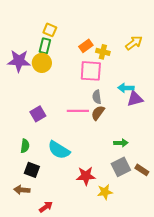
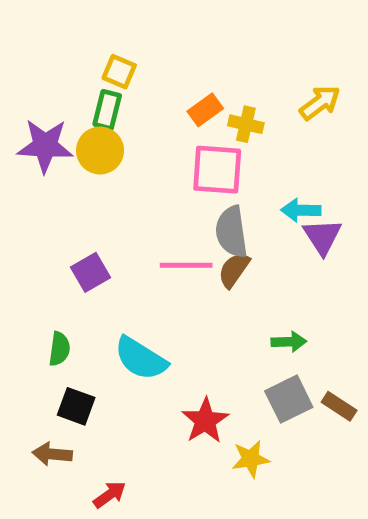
gray semicircle: (97, 97) -> (231, 232), size x1.5
purple triangle: (135, 99) -> (322, 237), turned -48
red star: (86, 176) -> (205, 421), turned -30

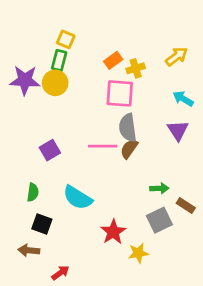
yellow cross: (246, 124) -> (136, 68), turned -30
cyan arrow: (301, 210) -> (183, 99), moved, turned 30
brown rectangle: (339, 406) -> (186, 206), moved

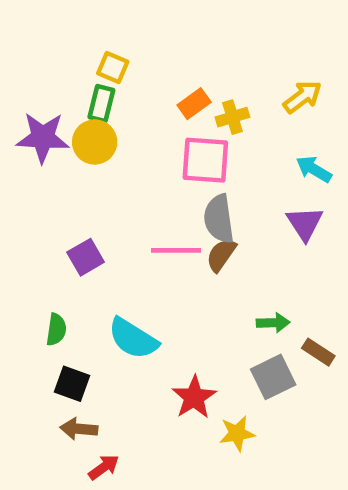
brown arrow: (29, 250) -> (79, 429), moved

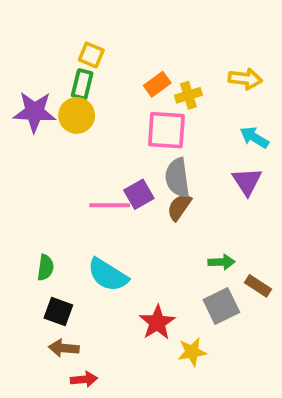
yellow arrow: (302, 97) -> (245, 79), turned 44
pink line: (176, 250) -> (110, 205), moved
purple square: (86, 257) -> (139, 194), moved
red arrow: (104, 467) -> (84, 379), turned 30

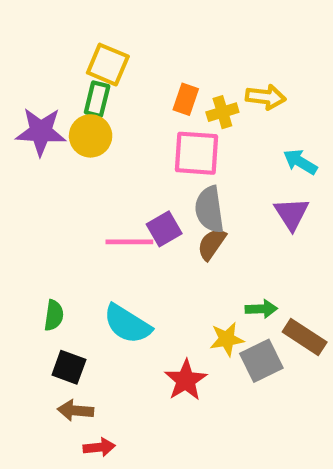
yellow square: (91, 55) -> (108, 65), size x1.4
yellow arrow: (245, 79) -> (266, 97), moved
orange rectangle: (157, 84) -> (186, 99), turned -35
brown rectangle: (258, 286) -> (305, 337), size x1.4
yellow star: (192, 352) -> (227, 339), moved

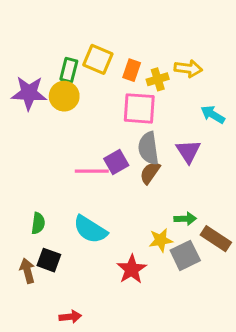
yellow square: (108, 65) -> (98, 59), moved
purple triangle: (292, 214) -> (188, 151), moved
brown arrow: (75, 410) -> (27, 271), moved, turned 70

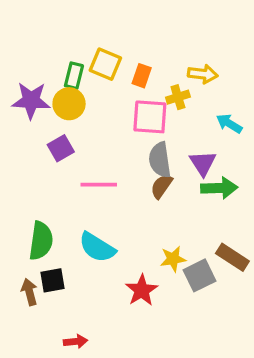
yellow cross: (158, 79) -> (178, 97), moved
purple square: (116, 162) -> (61, 148), moved
green arrow: (185, 219) -> (219, 188), moved, size x1.5
green semicircle: (38, 223) -> (41, 241), size x1.6
black square: (49, 260) -> (52, 280), turned -30

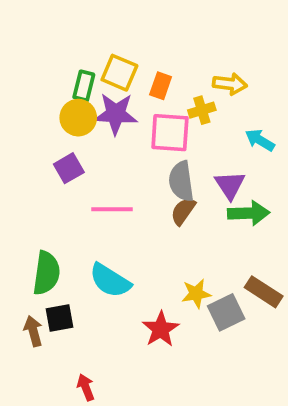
purple star: (31, 100) -> (116, 114), moved
red arrow: (76, 341) -> (86, 387), turned -105

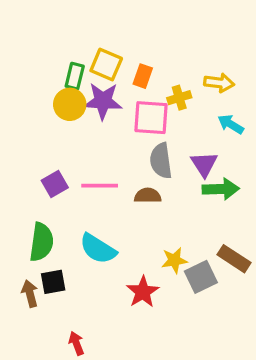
yellow arrow: (230, 84) -> (219, 83), moved
purple square: (69, 168) -> (55, 184), moved
brown semicircle: (183, 211) -> (148, 196), moved, turned 55

